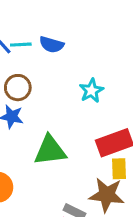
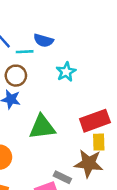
cyan line: (21, 45) -> (25, 52), moved
cyan star: (91, 91) -> (66, 72), moved

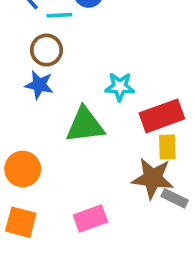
cyan star: (66, 72) -> (120, 87), moved, turned 30
gray rectangle: (62, 177) -> (175, 198), moved

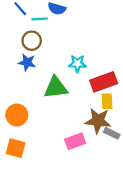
pink rectangle: (90, 218) -> (75, 141), moved

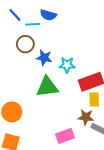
blue star: (27, 62) -> (44, 58), moved
brown star: (98, 121) -> (86, 117), size x0.7

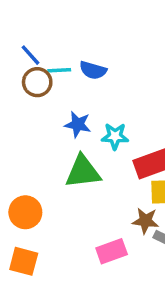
blue semicircle: (48, 15) -> (93, 70), moved
brown circle: (25, 44) -> (37, 82), moved

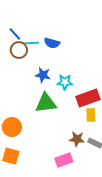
brown star: (145, 221) -> (77, 139), moved
pink rectangle: (112, 251) -> (64, 160), moved

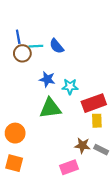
blue line: (15, 34) -> (18, 37), turned 32
blue semicircle: (52, 43) -> (57, 46), turned 35

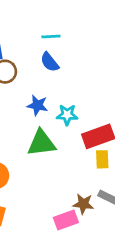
cyan line: (36, 46) -> (51, 36), moved
brown star: (82, 146) -> (83, 204), moved

